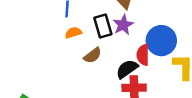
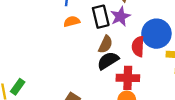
brown semicircle: (93, 55) -> (106, 44), moved, turned -30
black semicircle: (127, 69) -> (108, 61), moved

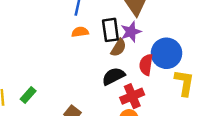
brown semicircle: (106, 44) -> (119, 48), moved
red cross: (128, 78) -> (132, 96), turned -30
green rectangle: (18, 87) -> (28, 95), moved

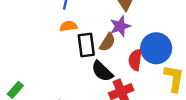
black rectangle: (110, 30) -> (86, 45), moved
black semicircle: (113, 76) -> (102, 71), turned -110

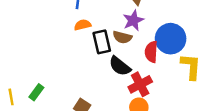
brown semicircle: (107, 42) -> (122, 37), turned 78

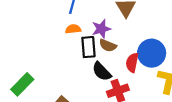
purple star: (133, 20) -> (101, 29), moved
green rectangle: (36, 92) -> (22, 84), size x1.5

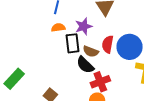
brown semicircle: (108, 45) -> (91, 51), moved
red semicircle: (132, 63) -> (108, 44), moved

